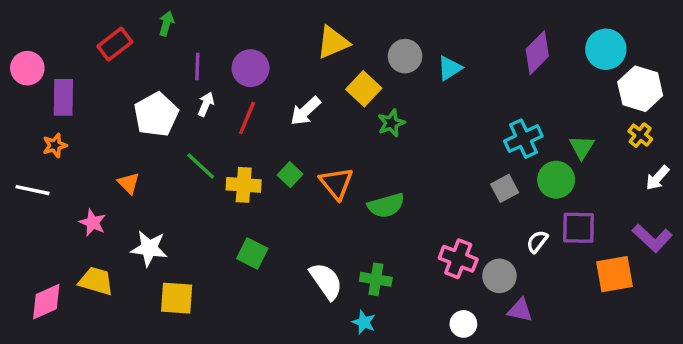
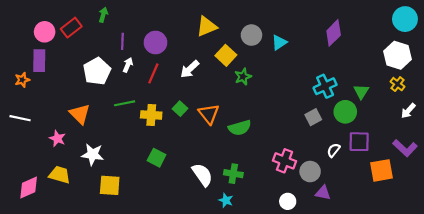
cyan circle: (606, 49) -> (405, 19), moved
pink circle: (27, 68) -> (45, 32), moved
orange star: (55, 145) -> (22, 80), moved
green line: (201, 166) -> (125, 103), turned -54
orange triangle: (129, 183) -> (80, 114), size x1.5

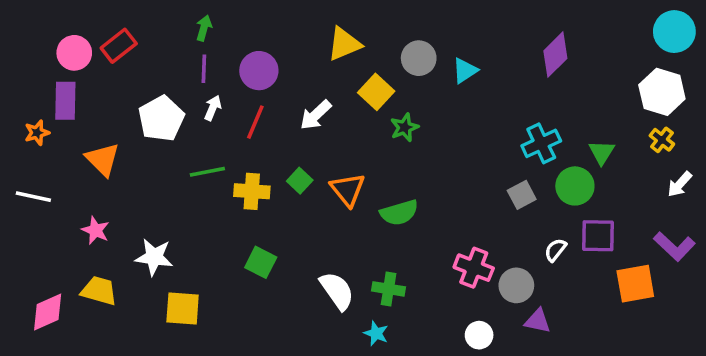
green arrow: (103, 15) -> (204, 28), moved
orange triangle: (80, 114) -> (103, 159), moved

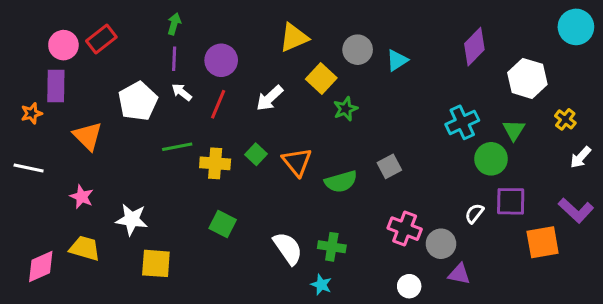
white hexagon: (662, 92) -> (527, 78), moved
white arrow: (213, 108) -> (182, 92), turned -75
gray square: (522, 195) -> (389, 166), moved

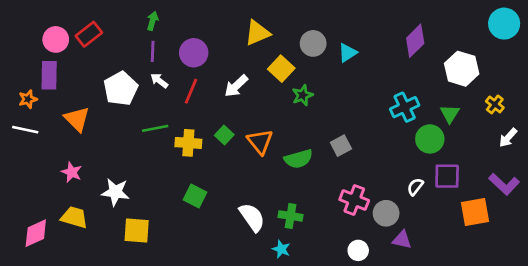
white line: (29, 168) -> (25, 130), moved

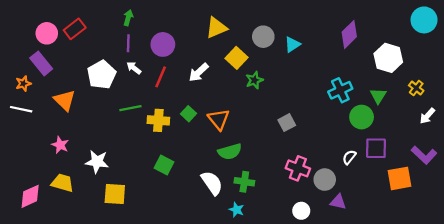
purple rectangle: (49, 75) -> (41, 63), turned -40
green semicircle: (298, 159) -> (230, 152), moved

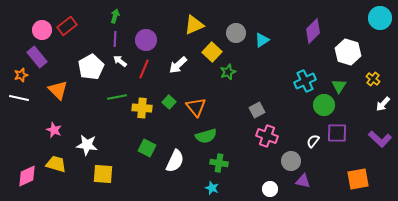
pink cross: (298, 168) -> (267, 136), moved
orange square: (399, 178) -> (358, 179), moved
white semicircle: (212, 183) -> (175, 161), moved, turned 60

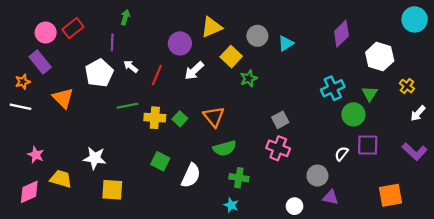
purple line: (115, 39) -> (112, 42), moved
purple circle: (146, 40) -> (180, 43), moved
green square: (169, 102) -> (180, 119), moved
pink star: (54, 130) -> (36, 155), moved
pink cross: (267, 136) -> (278, 148), moved

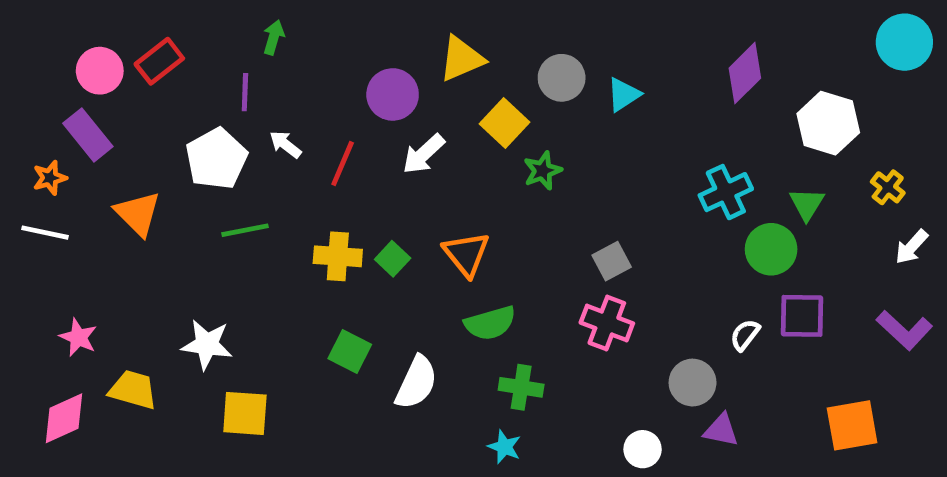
green line: (127, 106) -> (245, 230), moved

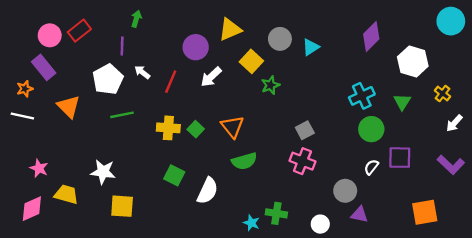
green circle: (771, 249) -> (371, 129), moved
green cross: (521, 387) -> (276, 213), moved

